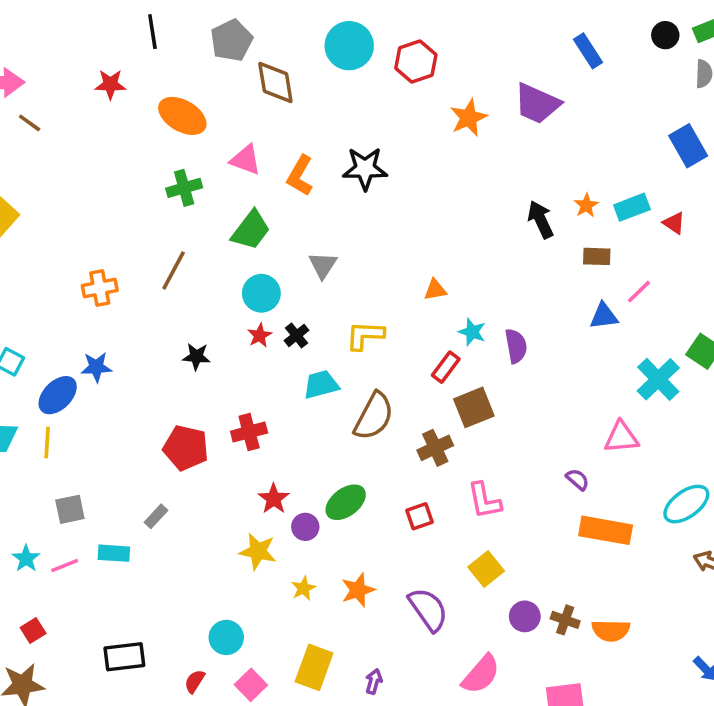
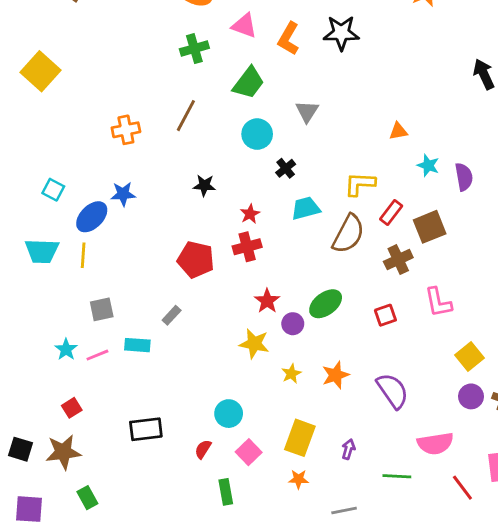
red star: (260, 335) -> (250, 214), moved
yellow L-shape: (365, 335) -> (360, 184), moved
red rectangle: (446, 367) -> (391, 213), moved
yellow square: (486, 569) -> (470, 357), moved
pink semicircle: (481, 674) -> (435, 443), turned 40

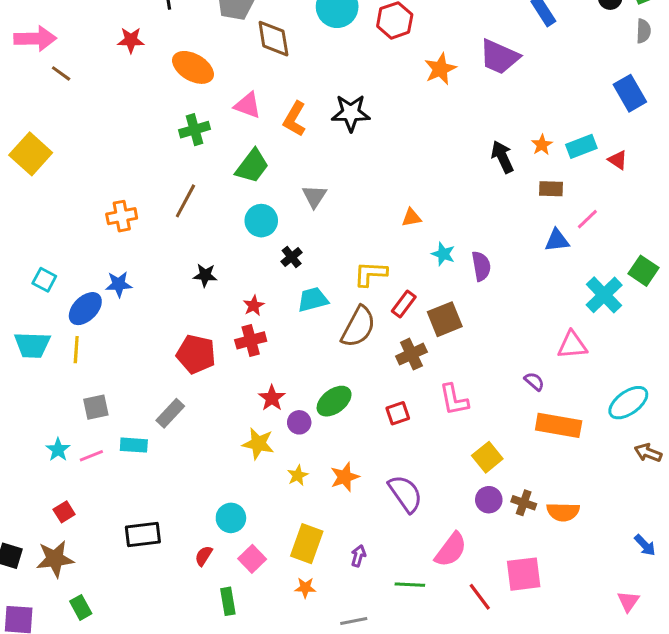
gray rectangle: (172, 315) -> (170, 413), size x1.4
pink semicircle: (435, 443) -> (451, 550), turned -44

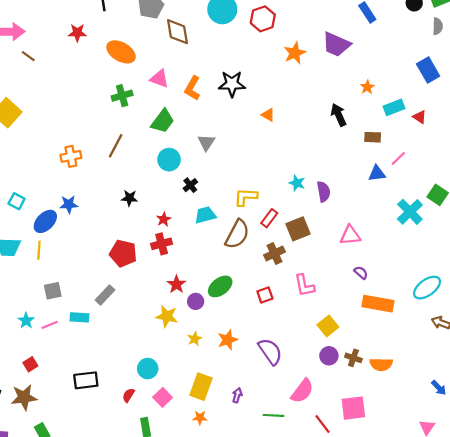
orange star: (542, 145) -> (367, 87), moved
orange triangle: (411, 218) -> (268, 115), moved, turned 40
pink triangle: (572, 345) -> (350, 235), moved

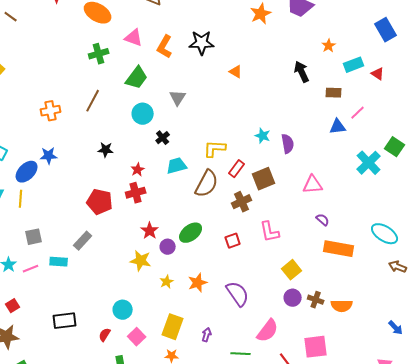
cyan ellipse: (427, 288) -> (385, 234), turned 68

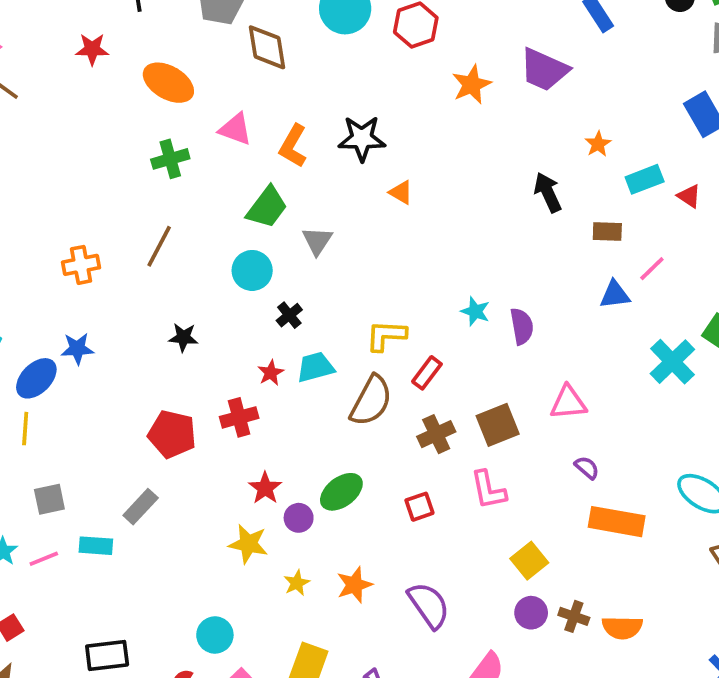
orange triangle: (236, 72) -> (401, 192), moved
green trapezoid: (137, 78) -> (267, 207), moved
red star: (138, 170) -> (271, 373), moved
brown square: (264, 179) -> (498, 425), moved

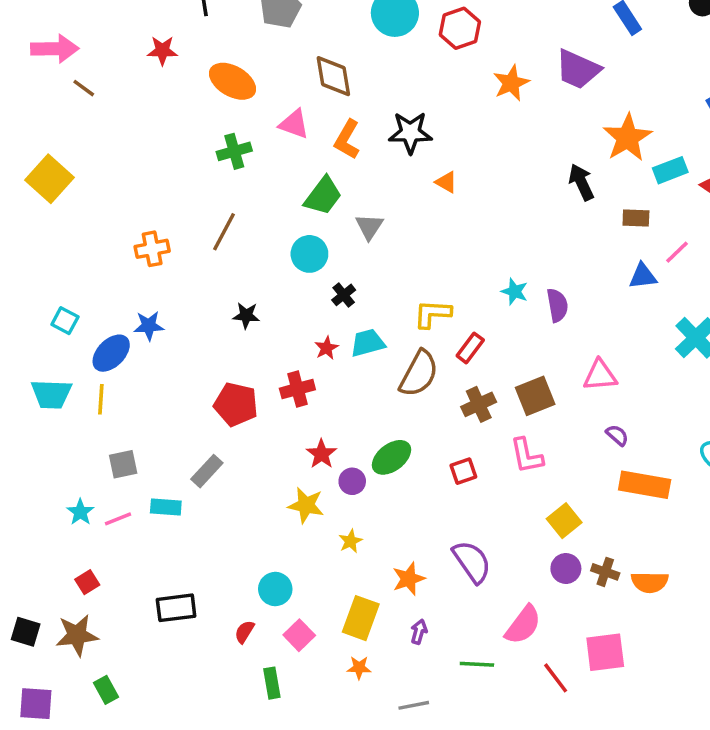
brown diamond: (267, 47) -> (333, 76), moved
orange star: (598, 144) -> (627, 138), size x2.0
orange star: (354, 585) -> (409, 579), moved

